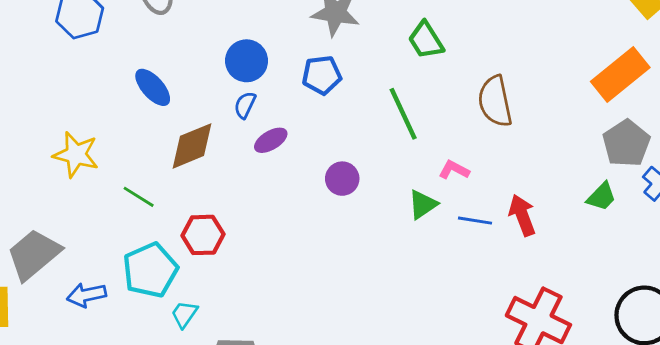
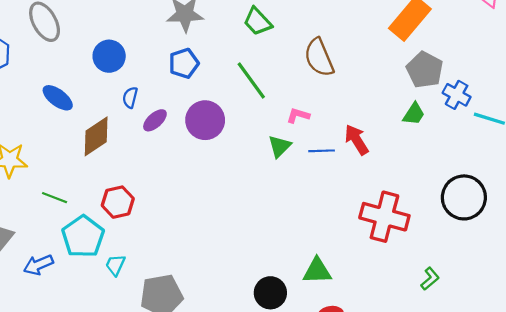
blue circle: (247, 61) -> (109, 56), moved
purple circle: (342, 179) -> (205, 120), moved, size x1.5
green line: (139, 197) -> (55, 198), moved

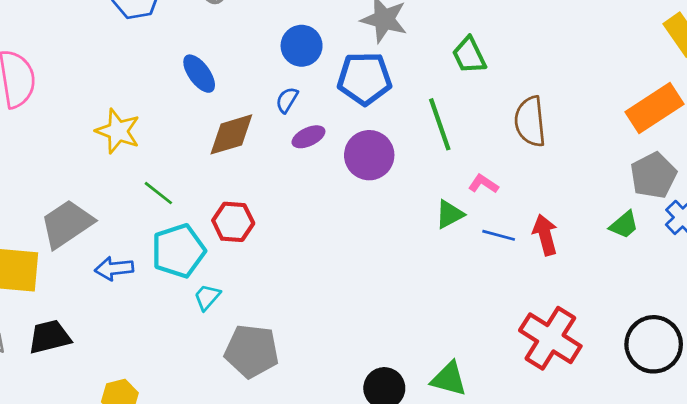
blue circle: (109, 56) -> (302, 46), moved
blue pentagon: (184, 63) -> (364, 79), size x1.4

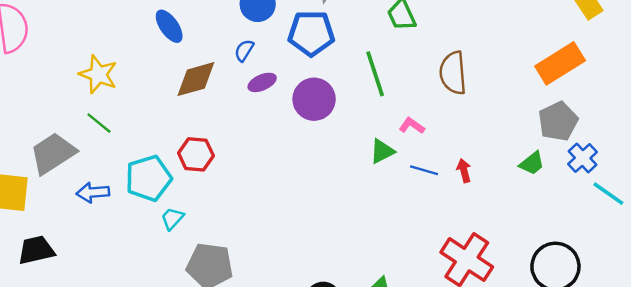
green line: (158, 193) -> (99, 123), moved
red arrow: (545, 235) -> (464, 171), size x0.7

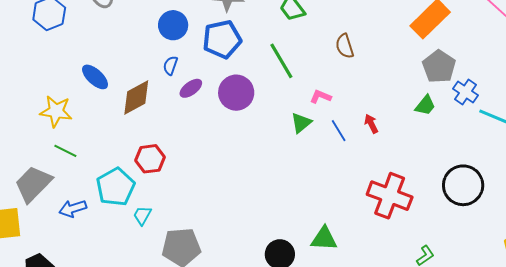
blue ellipse: (169, 26) -> (95, 77), moved
brown semicircle: (453, 73) -> (345, 46), size x0.7
blue line: (424, 170) -> (339, 131), turned 55

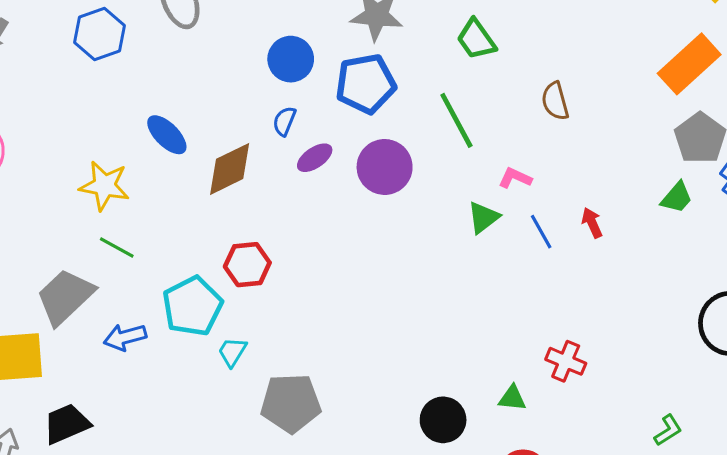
red cross: (390, 196) -> (566, 361), moved, size x0.6
green triangle: (324, 239) -> (512, 398), size x0.7

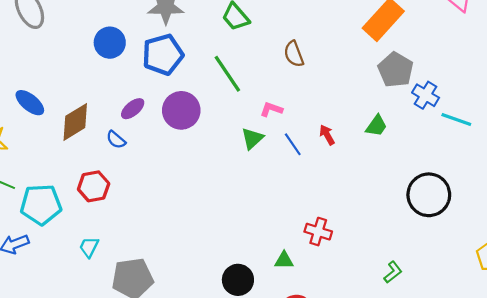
blue semicircle: (284, 121) -> (116, 140), moved, turned -66
green trapezoid: (677, 198) -> (377, 126), moved
cyan pentagon: (192, 306) -> (41, 204), moved, turned 30

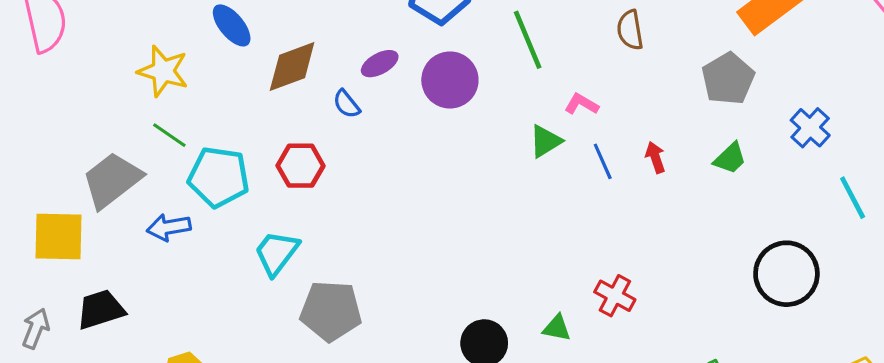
gray pentagon: (396, 70) -> (728, 79), moved
cyan line: (456, 119) -> (853, 198), moved, turned 32
cyan trapezoid: (89, 247) -> (276, 253), size x1.5

